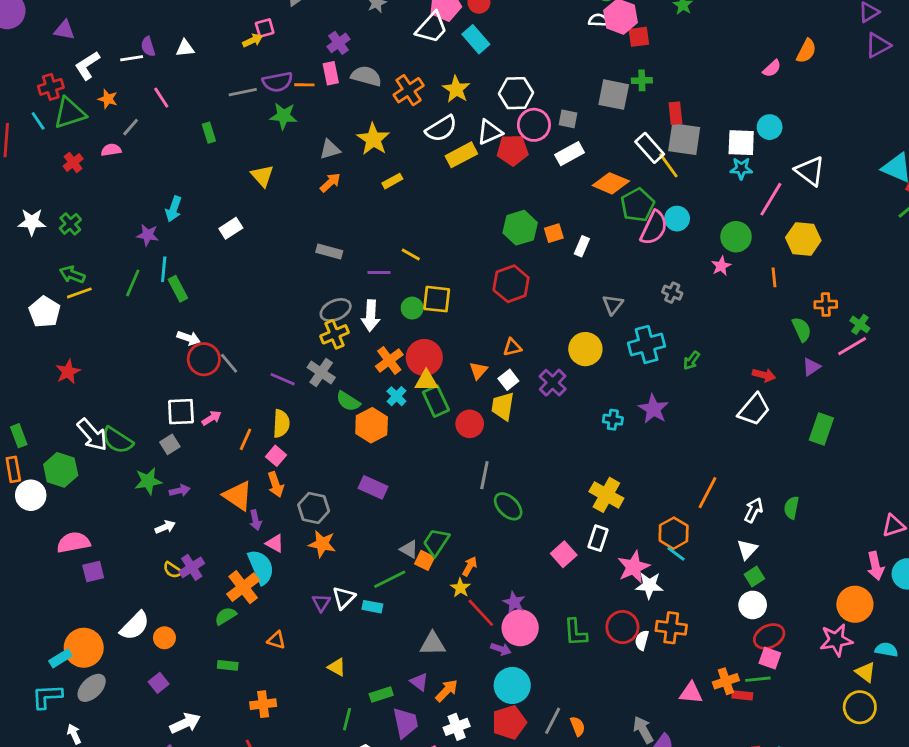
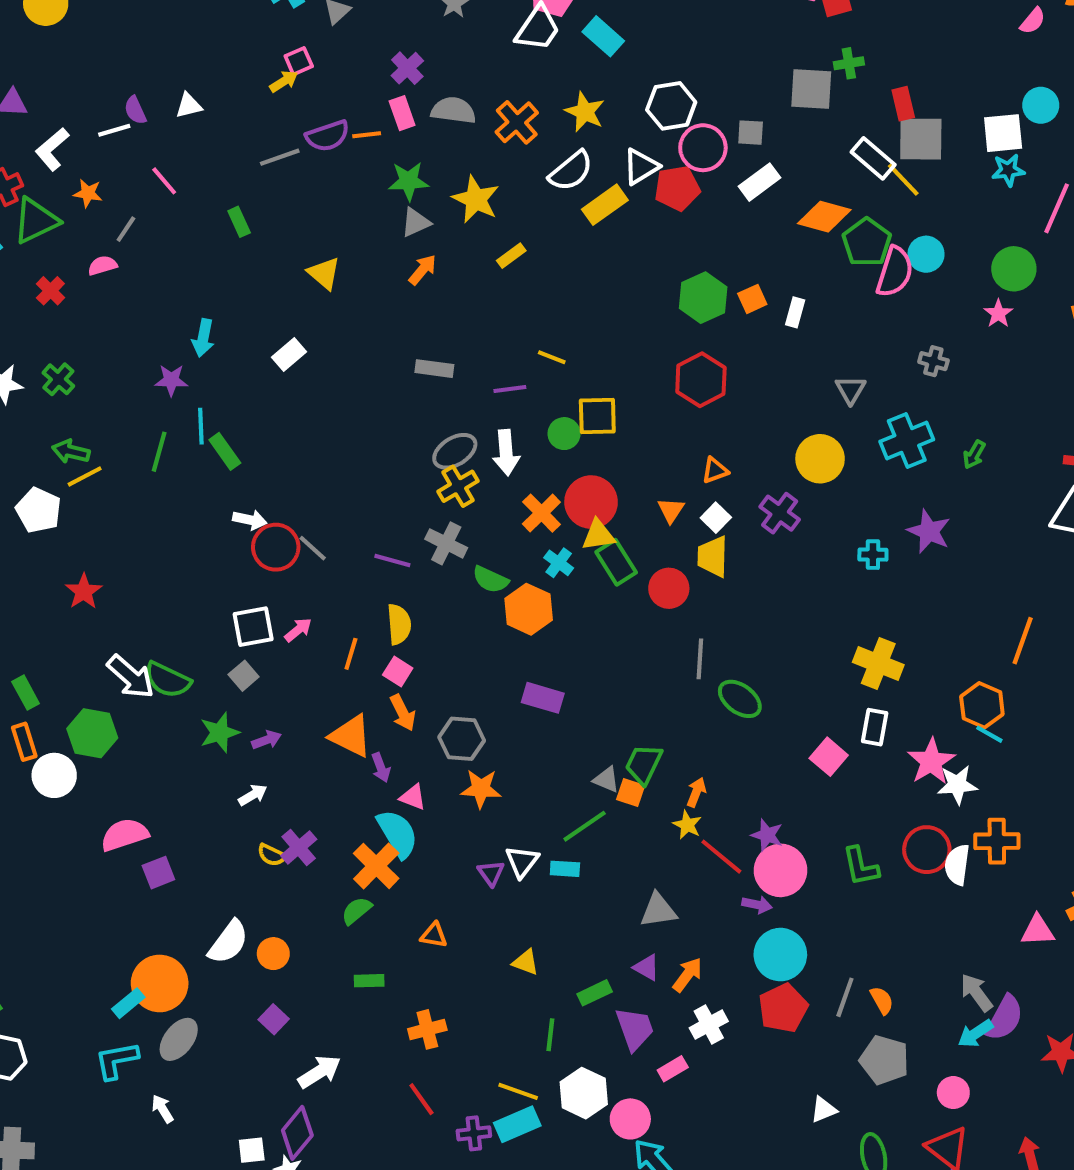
green star: (284, 116) -> (408, 181), moved
white semicircle: (642, 640) -> (957, 865), size x1.4

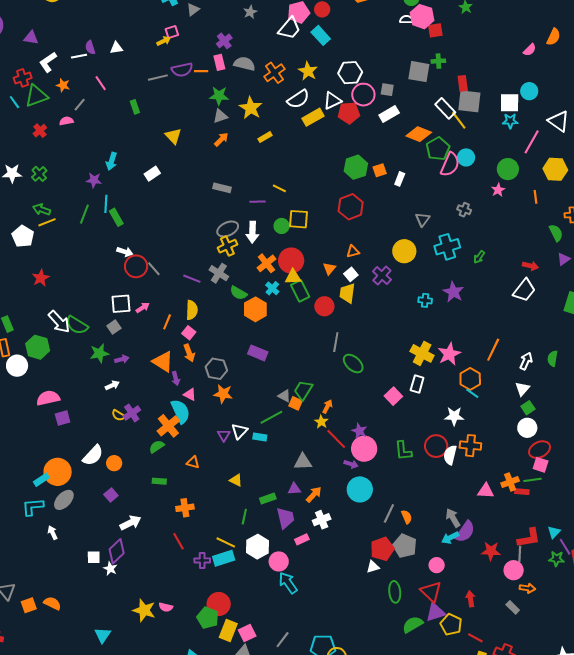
pink star: (931, 761) -> (449, 354), moved
purple triangle: (647, 967) -> (294, 489), turned -40
red pentagon: (783, 1008) -> (382, 549), moved

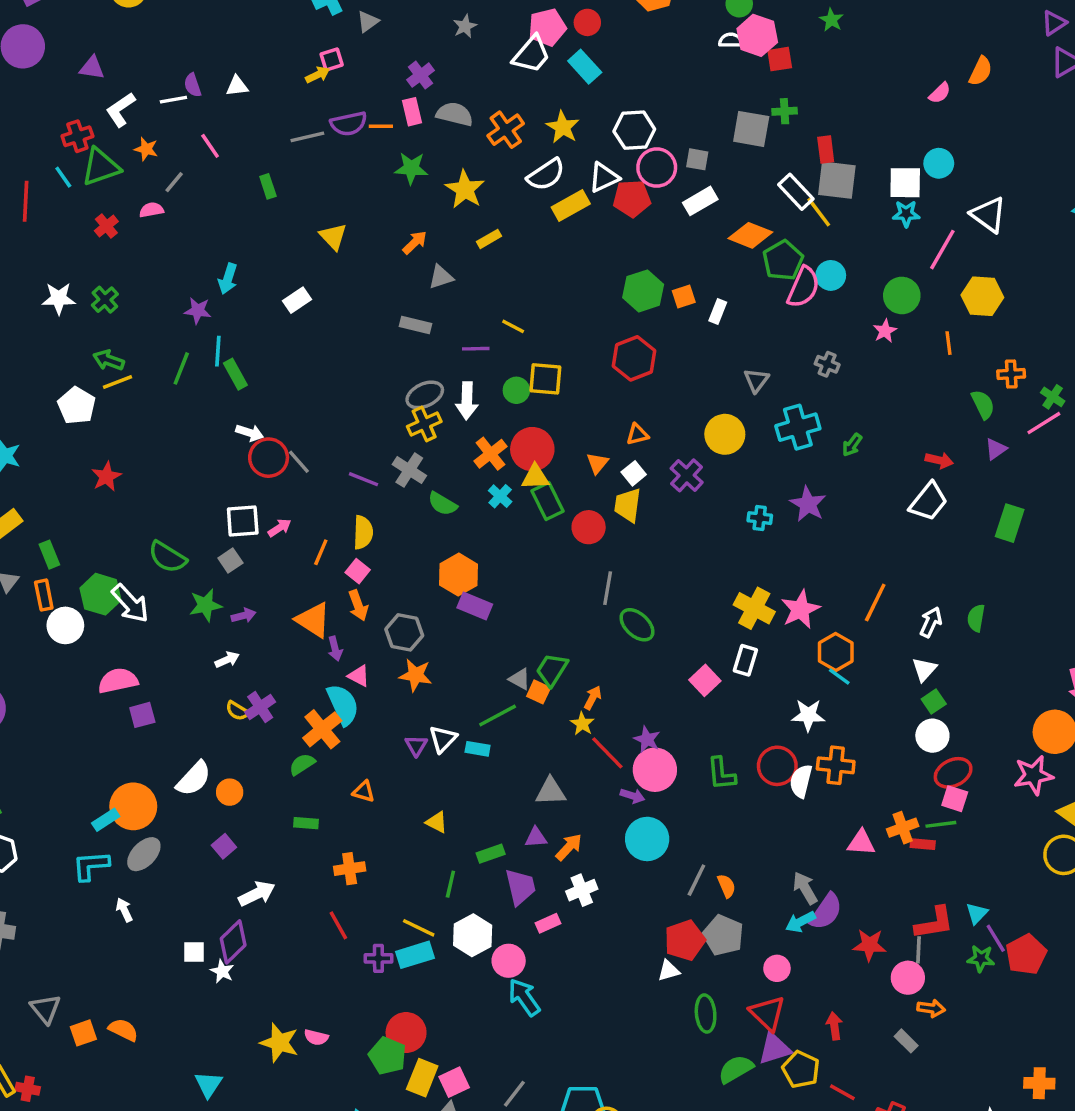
gray triangle: (220, 116) -> (441, 277), moved
orange hexagon: (255, 309) -> (458, 575), moved
white arrow: (59, 322) -> (130, 603), moved

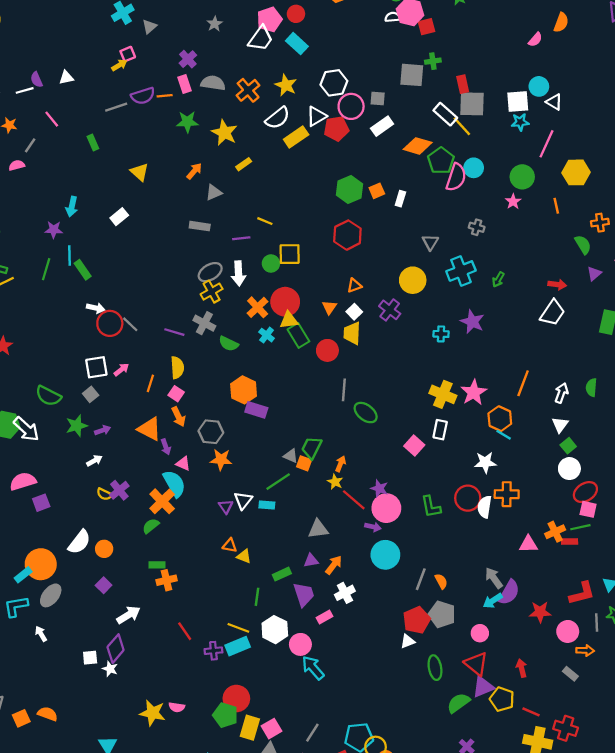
white triangle: (988, 215) -> (554, 102), moved, size x0.7
orange triangle: (364, 792) -> (230, 545), moved
orange cross: (350, 869) -> (167, 580), moved
gray line: (919, 950) -> (597, 623), moved

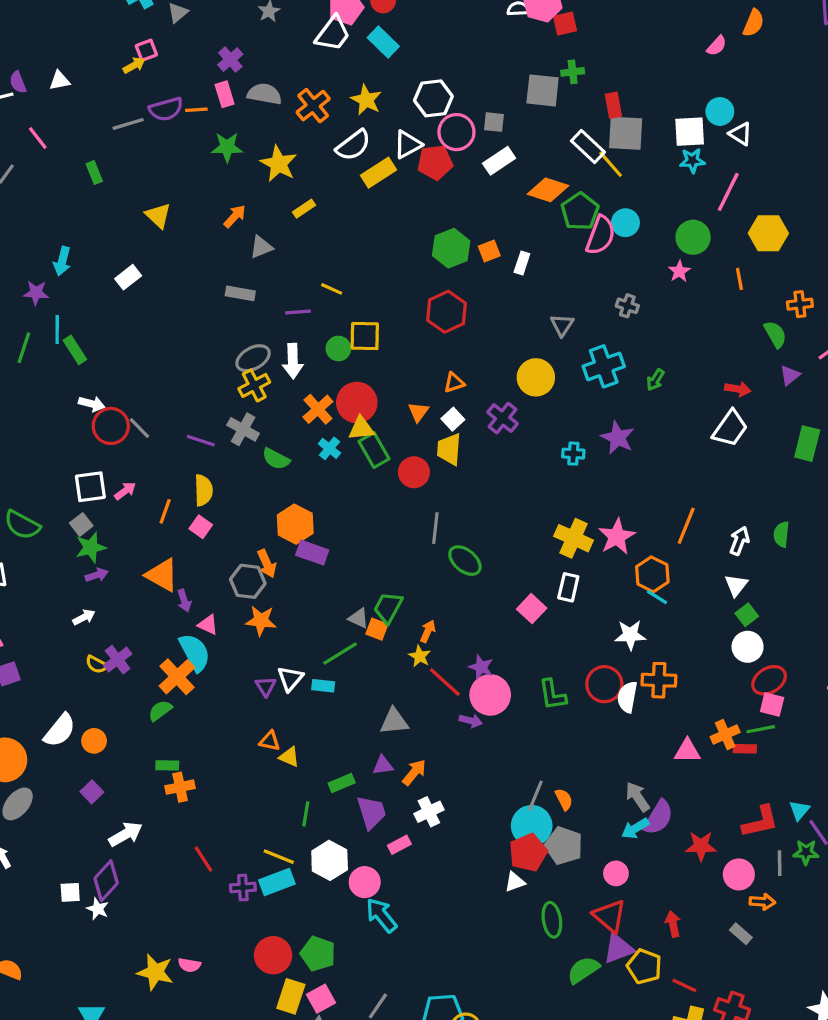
orange arrow: (179, 417) -> (267, 564), moved
green star: (77, 426) -> (91, 547), moved
cyan circle: (385, 555) -> (532, 826), moved
green pentagon: (225, 715) -> (318, 954), moved

